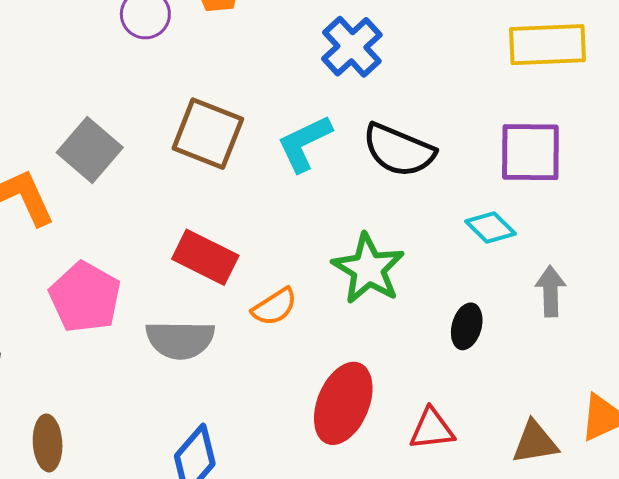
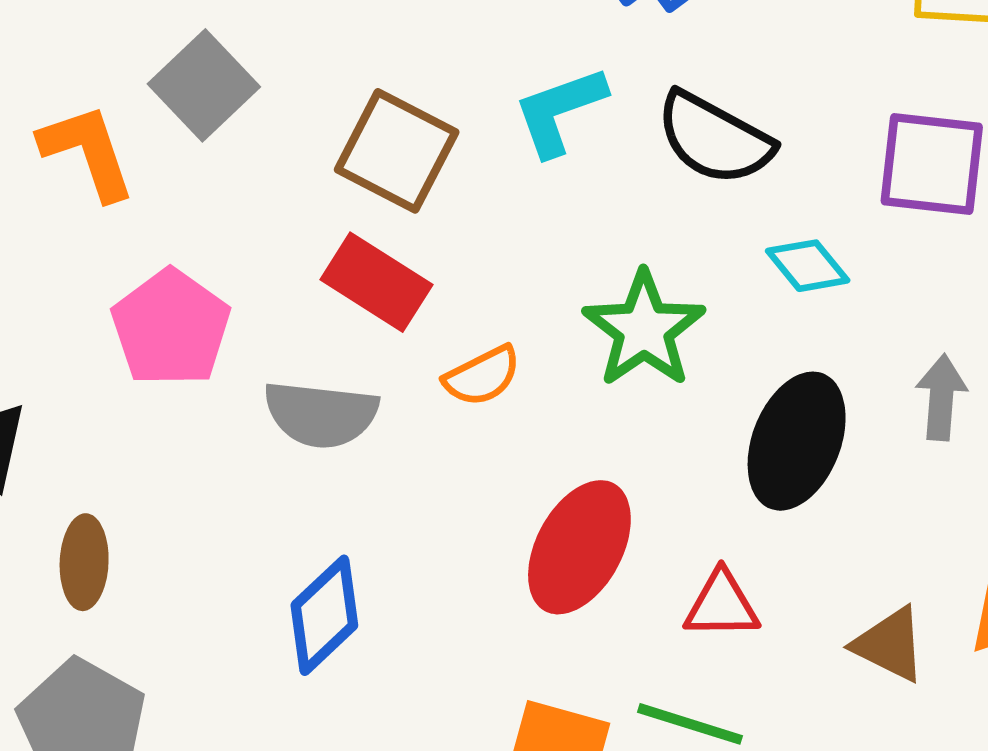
brown square: (208, 134) -> (397, 151), moved
cyan diamond: (491, 228) -> (808, 266), moved
black ellipse: (467, 326) -> (797, 441), size x1.8
brown triangle: (535, 442) -> (890, 644), turned 30

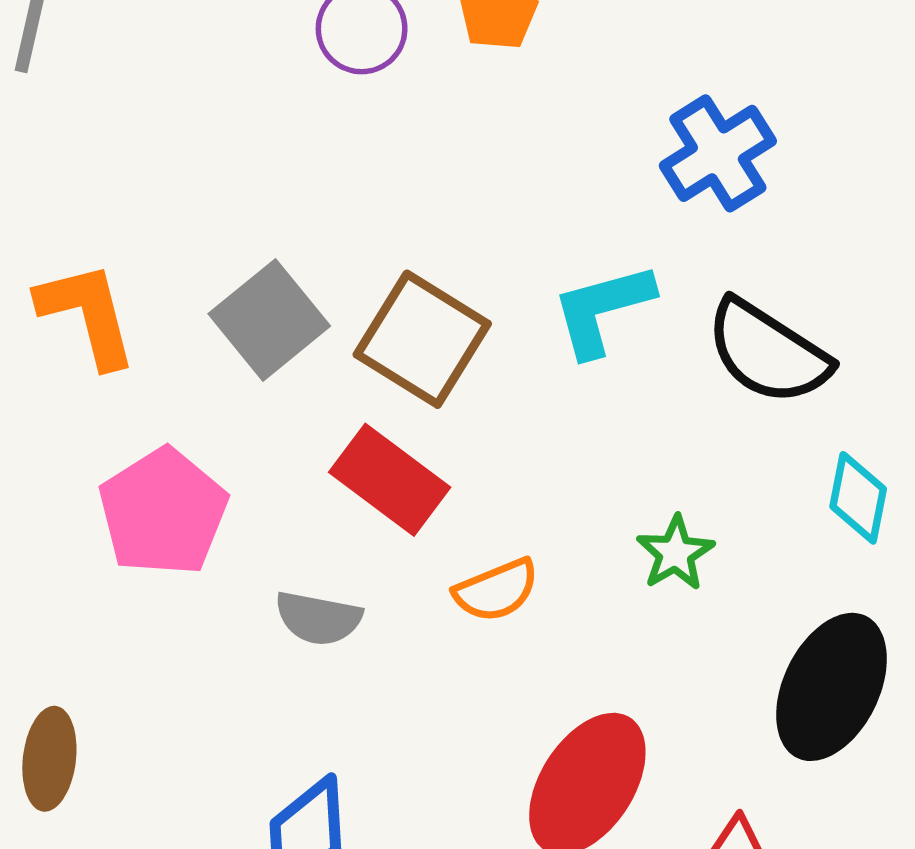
gray square: (204, 85) -> (269, 320), moved
cyan diamond: (808, 266) -> (858, 498), turned 46
green star: (644, 329) -> (675, 553), size x0.6
gray semicircle: (321, 414) -> (318, 618), size x0.7

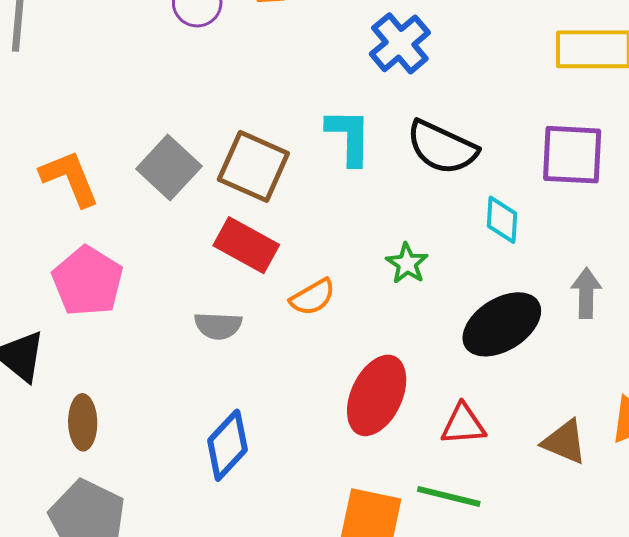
cyan L-shape: (602, 309) -> (349, 137), turned 114
pink pentagon: (163, 512) -> (88, 281), moved
black ellipse: (831, 687) -> (502, 324), turned 40

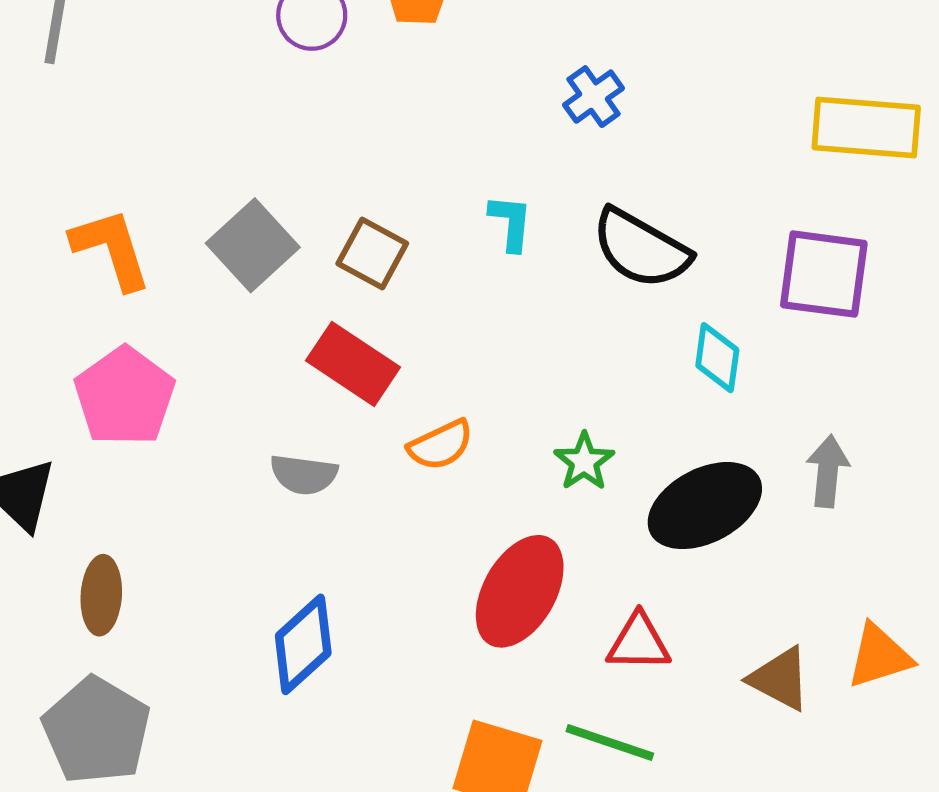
blue cross: (400, 43) -> (594, 97), size x0.7
cyan L-shape: (349, 137) -> (511, 223), size x0.7
brown square: (253, 166) -> (372, 254), size x0.7
green star: (407, 263) -> (584, 462), moved

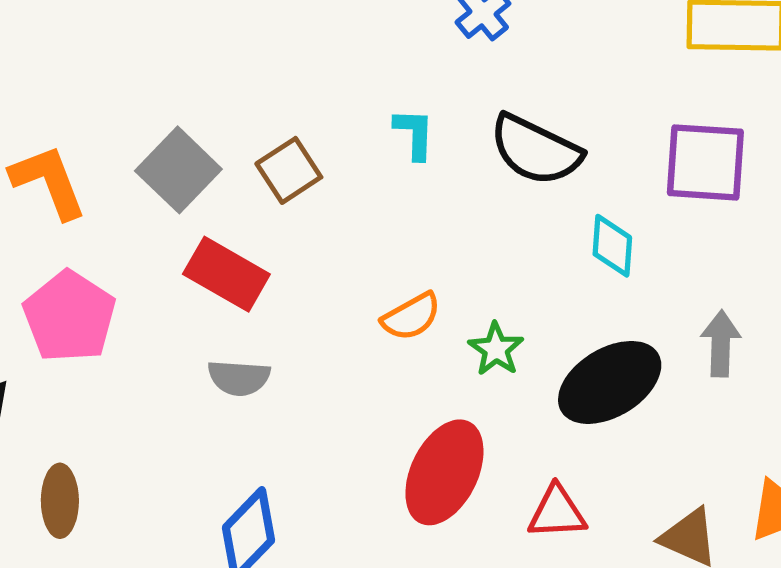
brown square: (372, 254) -> (289, 170), turned 32
red rectangle: (353, 364) -> (226, 274), moved
orange semicircle: (441, 445) -> (411, 317), moved

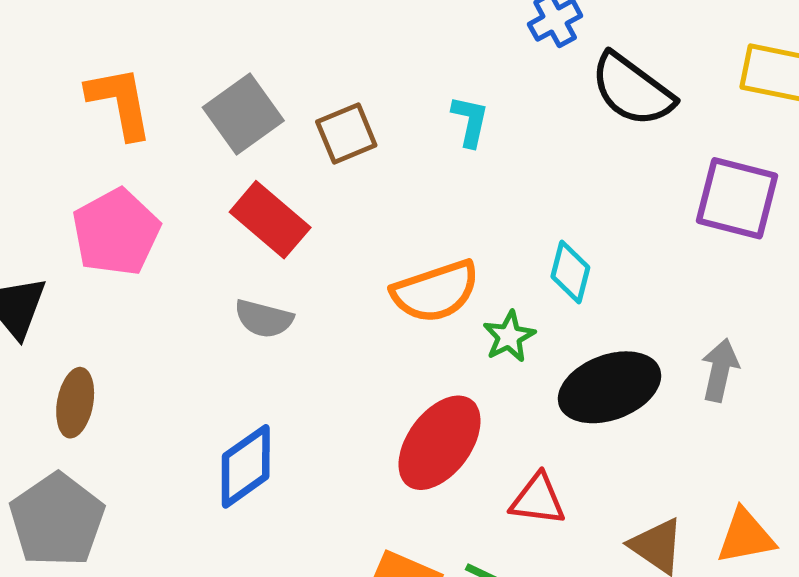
black semicircle: (536, 150) -> (632, 90), moved
cyan diamond: (612, 246) -> (570, 272), moved
orange semicircle: (411, 317) -> (435, 291), size x1.5

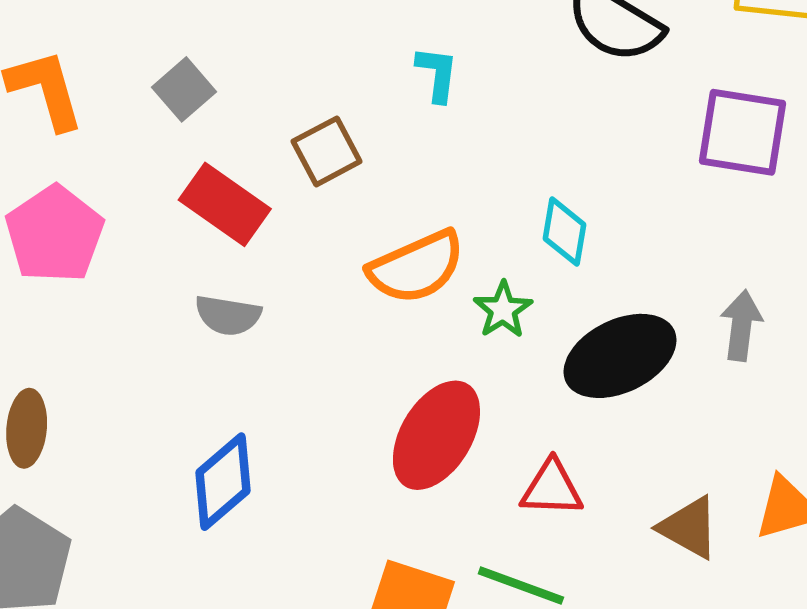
gray square: (243, 114) -> (184, 89), size x0.7
brown square: (346, 134) -> (327, 151), moved

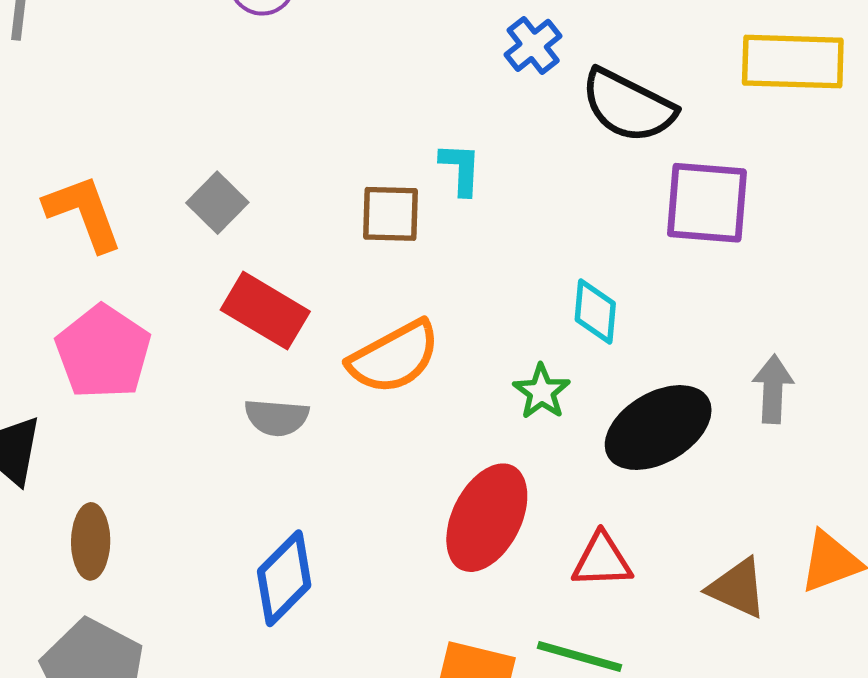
purple square: (742, 132) -> (707, 203), moved
brown square: (327, 151) -> (391, 214), moved, turned 34
orange semicircle: (416, 267) -> (394, 357), moved

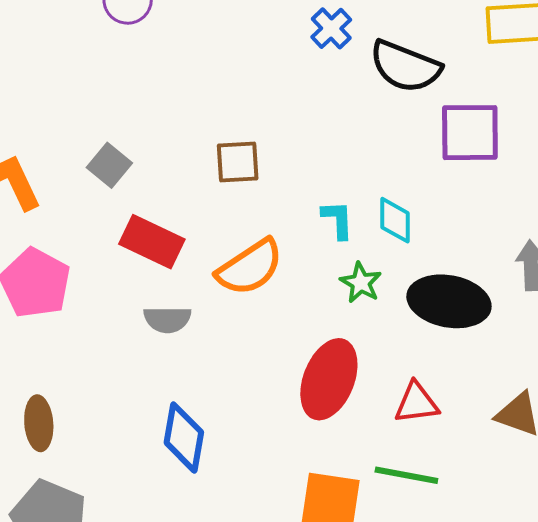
cyan L-shape: (461, 169) -> (338, 220), moved
black ellipse: (658, 428) -> (449, 301), turned 46
blue diamond: (284, 578) -> (184, 437), turned -30

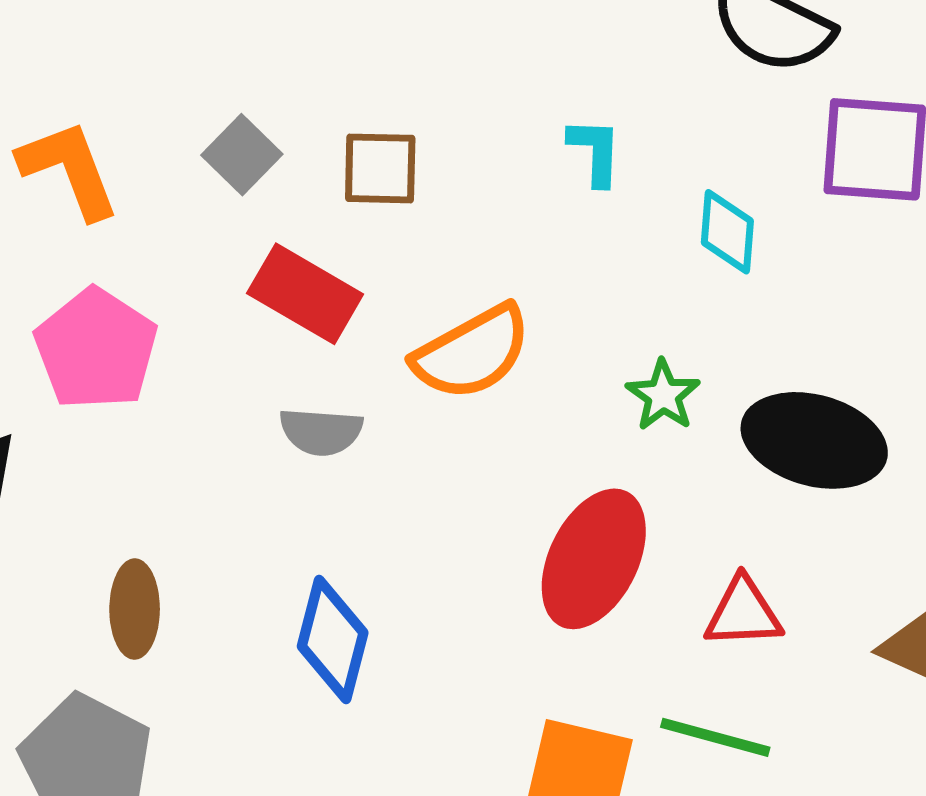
brown square: (238, 162) -> (380, 168), moved
cyan L-shape: (338, 220) -> (595, 151), moved
cyan diamond: (395, 220) -> (727, 232), moved
brown ellipse: (39, 423) -> (135, 609), moved

